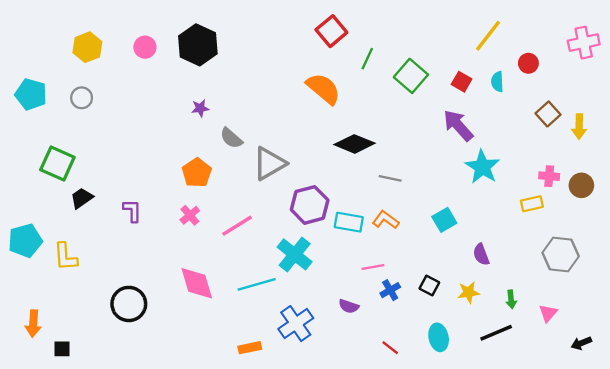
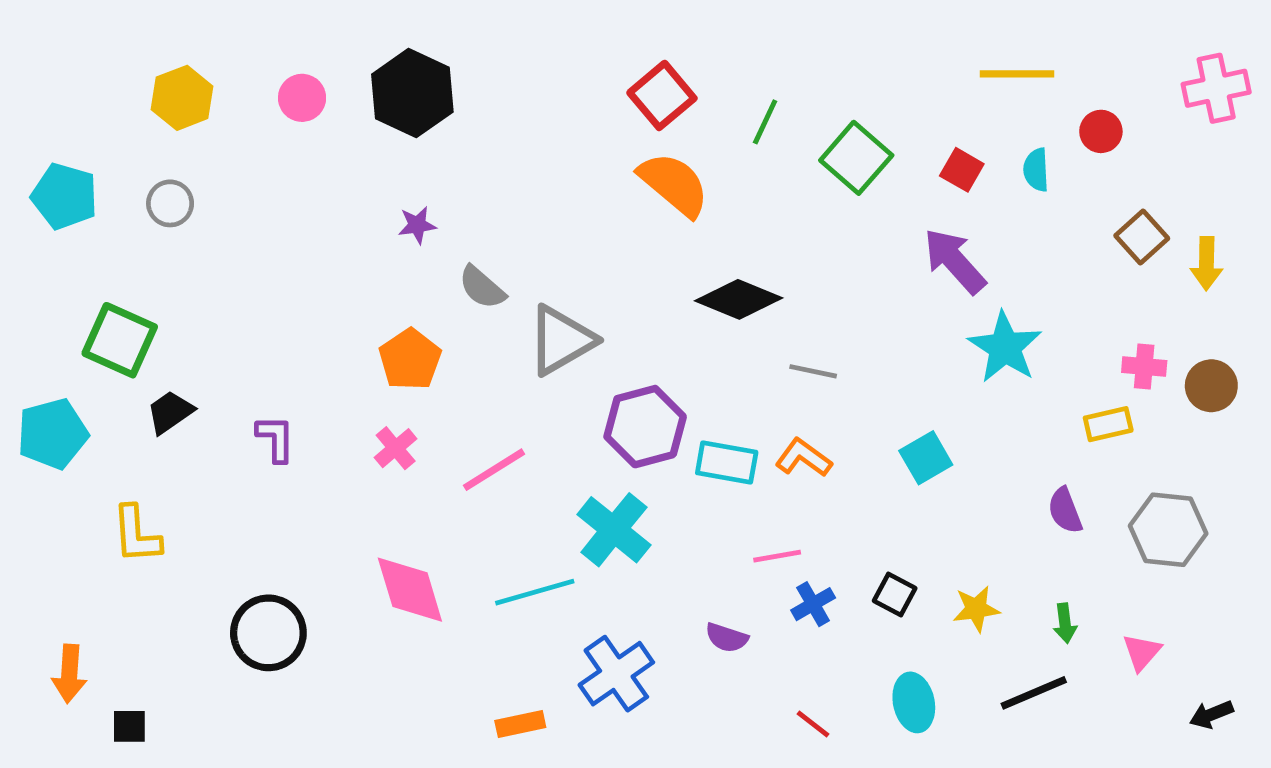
red square: (331, 31) -> (662, 95), moved
yellow line: (488, 36) -> (1017, 74), turned 52
cyan pentagon: (25, 241) -> (52, 434), moved
purple semicircle: (481, 254) -> (1065, 511), moved

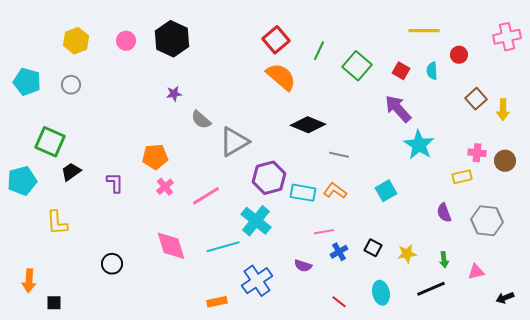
orange pentagon: (410, 359) -> (155, 157), moved, turned 30
black circle: (268, 633) -> (112, 264), size x0.7
pink triangle: (1142, 652) -> (476, 272), turned 36

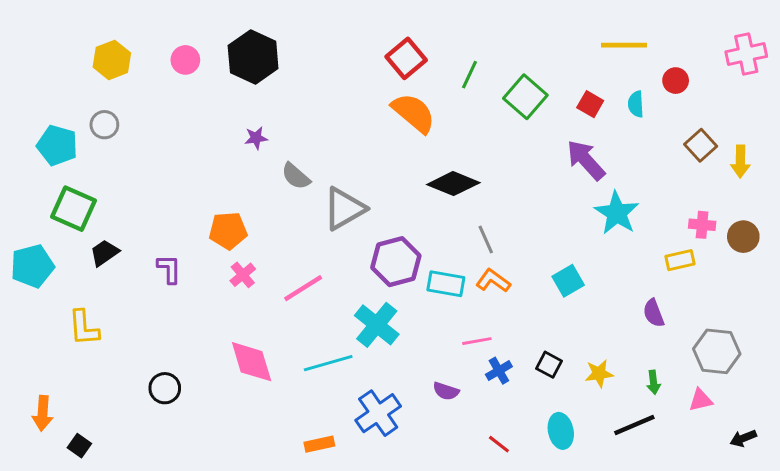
cyan pentagon: (27, 82) -> (57, 145), moved
gray line: (339, 155) -> (486, 240), moved, turned 54
gray hexagon: (487, 221) -> (717, 351), moved
black square: (54, 303) -> (79, 446), turned 35

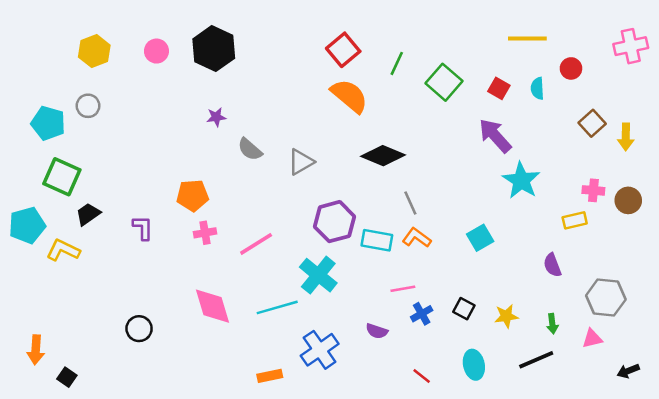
gray triangle: (344, 209) -> (301, 162), moved, size x0.7
pink cross: (243, 275) -> (205, 233), turned 30
yellow L-shape: (84, 328) -> (63, 250), moved, turned 120

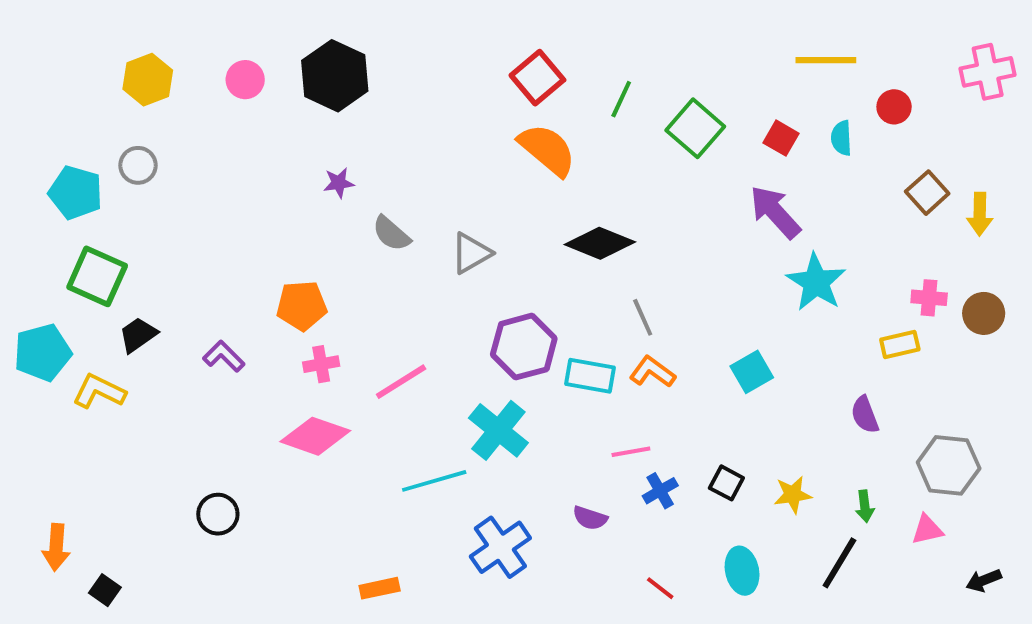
purple L-shape: (143, 228) -> (224, 356), turned -45
pink diamond: (212, 306) -> (315, 436), moved, turned -54
black line: (536, 360) -> (839, 563), turned -36
orange rectangle: (270, 376) -> (380, 588), moved

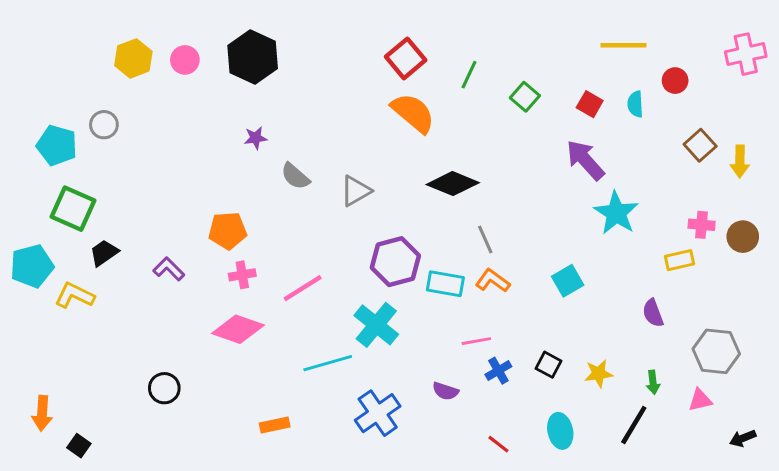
yellow hexagon: (148, 80) -> (133, 58), moved
green square: (695, 128) -> (525, 97), size x0.7
orange rectangle: (380, 588) -> (275, 425), moved

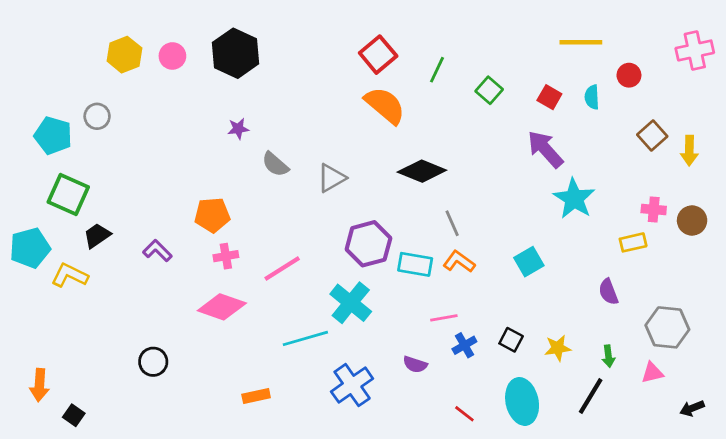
cyan ellipse: (560, 431) -> (522, 401), size x1.4

